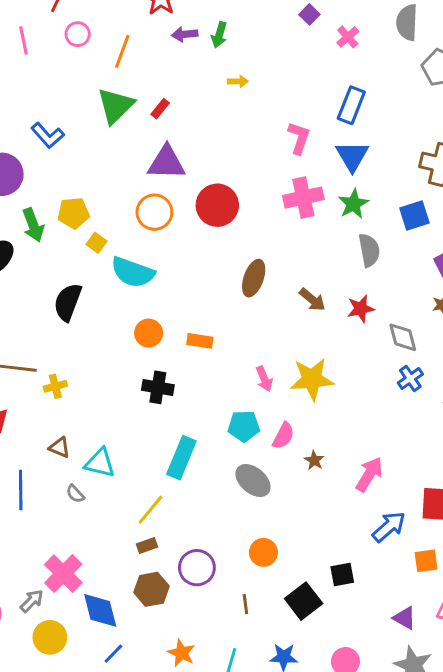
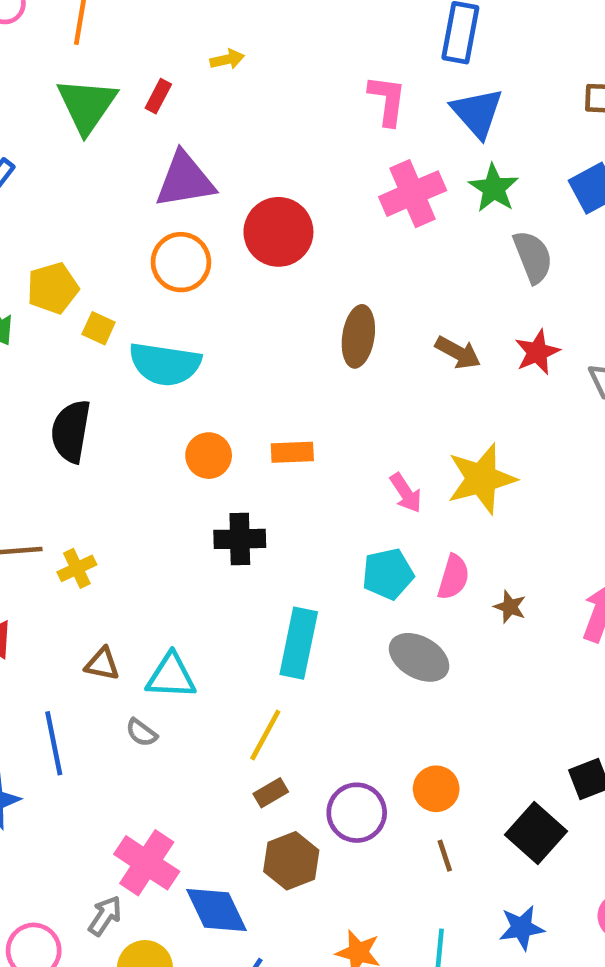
yellow arrow: (238, 81) -> (227, 59), moved
orange circle: (263, 552) -> (436, 789), moved

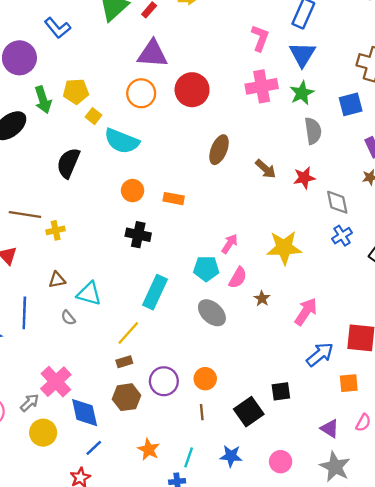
yellow star: (482, 479) -> (284, 248), moved
pink arrow: (406, 493) -> (230, 244), moved, turned -126
brown triangle: (102, 664) -> (57, 280), turned -36

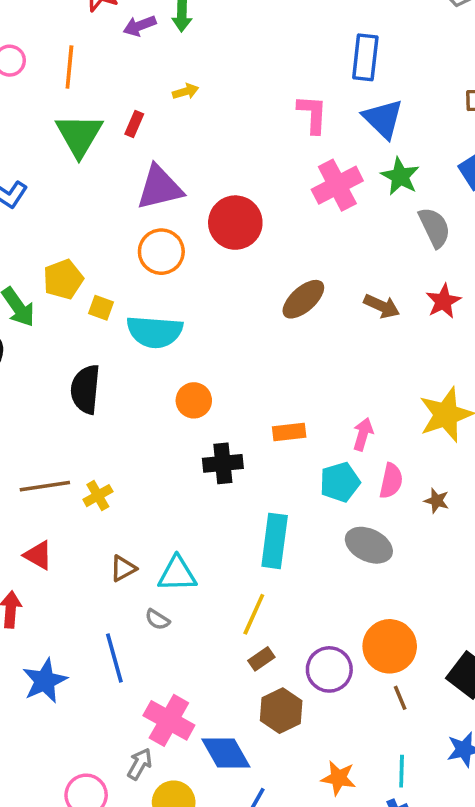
brown ellipse: (219, 150) -> (303, 299), turned 44
orange rectangle: (174, 199) -> (289, 432), moved
blue line: (24, 313) -> (114, 658), moved
orange circle: (205, 379) -> (390, 646), size x1.5

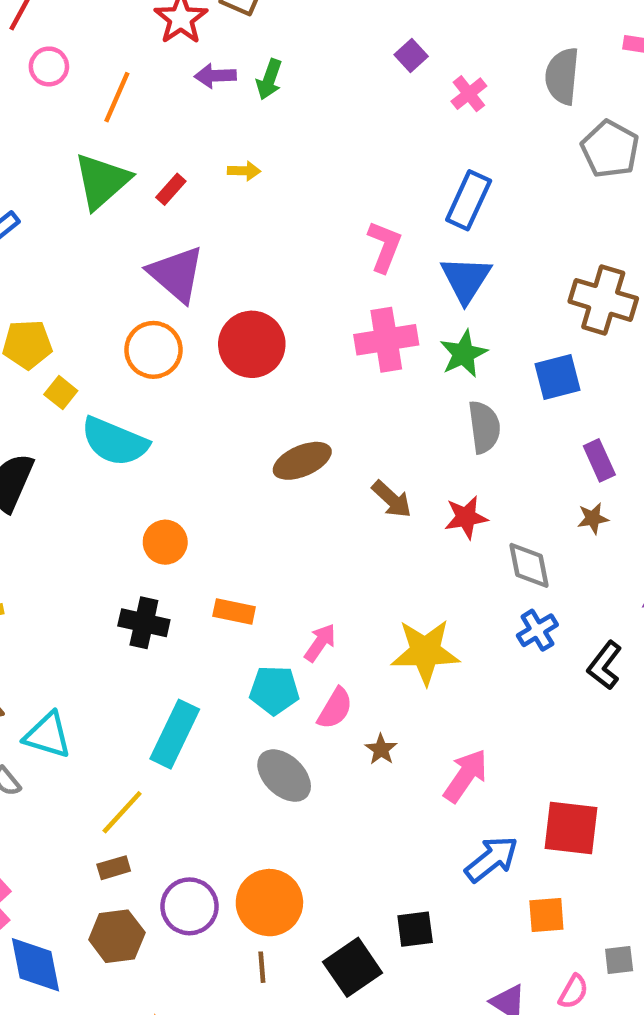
purple triangle: (160, 188) -> (176, 274), turned 36
orange circle: (194, 400) -> (165, 542), moved

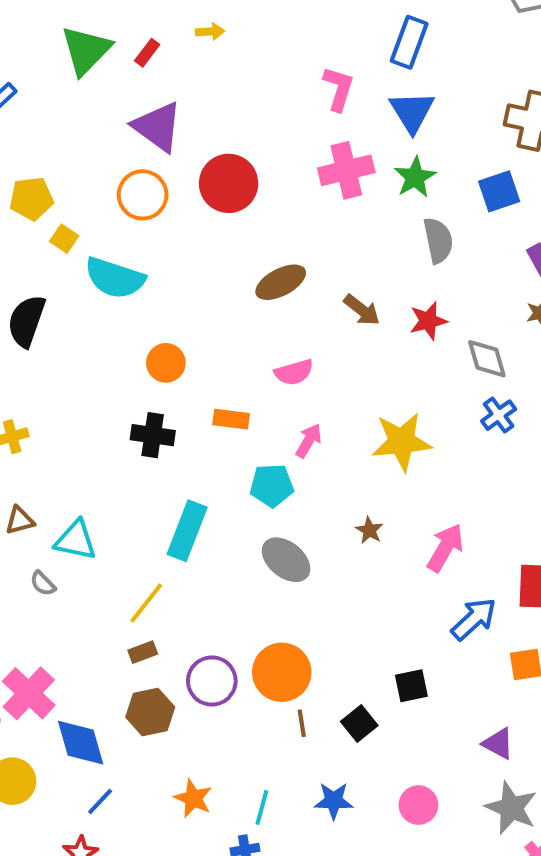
pink semicircle: (335, 708) -> (294, 372), moved, turned 48
brown line: (262, 967) -> (302, 723), moved
black square: (353, 967) -> (359, 723), size x0.7

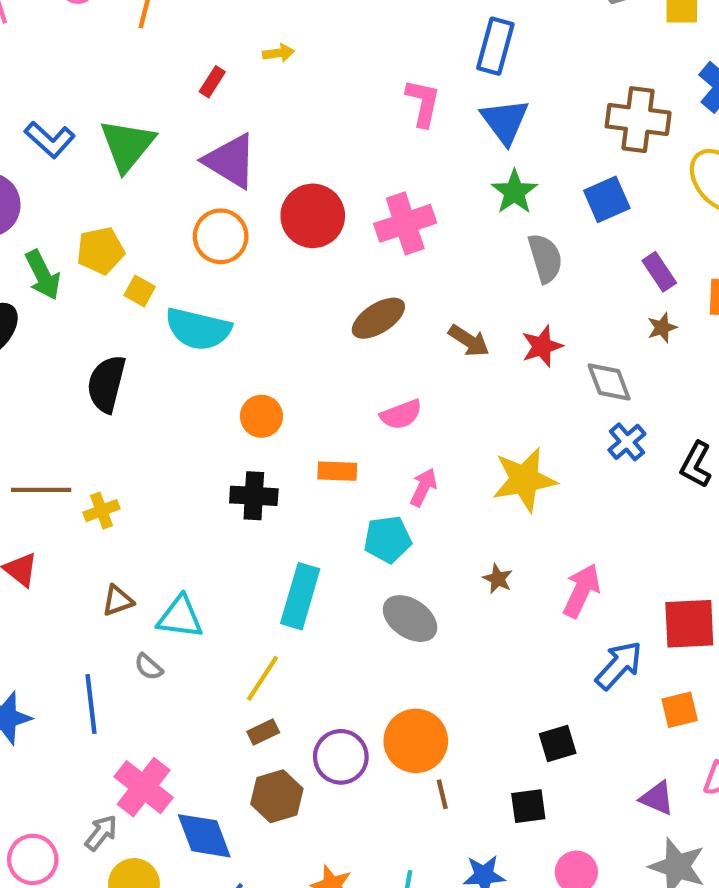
green triangle: (86, 50) -> (127, 145), moved
pink cross: (346, 170) -> (405, 223), moved
black square: (359, 723) -> (528, 806), moved, turned 36

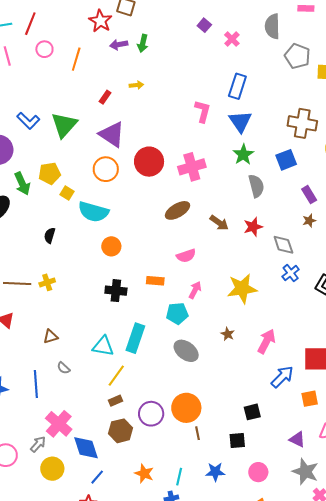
black semicircle: (106, 384) -> (50, 235), size x0.6
orange circle: (261, 416) -> (111, 246), moved
yellow cross: (102, 511) -> (47, 282), moved
cyan triangle: (180, 617) -> (103, 346), moved

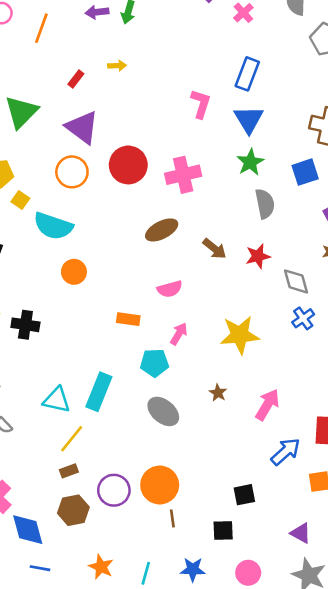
black cross: (116, 291) -> (25, 325), moved
blue line: (97, 477) -> (40, 568), turned 56

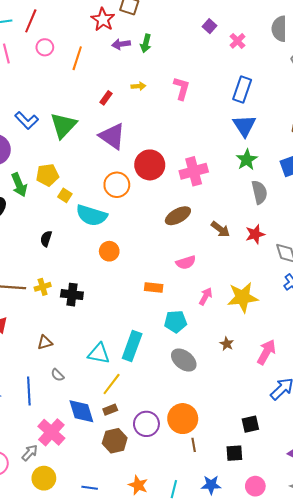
pink L-shape: (201, 104) -> (182, 88), moved
orange circle: (72, 172) -> (117, 185), moved
pink arrow: (179, 334) -> (206, 296), moved
blue diamond: (28, 530) -> (81, 411), moved

